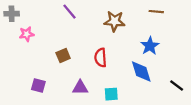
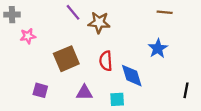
brown star: (114, 21) -> (99, 22), moved
brown square: (63, 55) -> (66, 59), size x1.6
blue diamond: (141, 72) -> (132, 76), moved
black line: (177, 85) -> (186, 90), turned 64

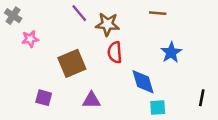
brown line: (165, 12) -> (158, 13), moved
gray cross: (12, 15) -> (13, 16), turned 35
red semicircle: (106, 61) -> (115, 52), moved
cyan square: (117, 99) -> (158, 108), moved

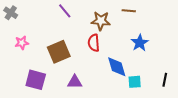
brown star: (107, 24) -> (101, 21), moved
pink star: (30, 39) -> (22, 43), moved
purple square: (44, 98) -> (36, 80), size x1.5
cyan square: (158, 108) -> (135, 82), moved

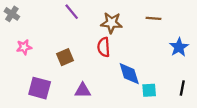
brown line: (129, 11) -> (154, 18), moved
blue star: (140, 43) -> (179, 47), moved
brown square: (59, 52) -> (65, 57), size x0.7

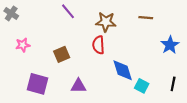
cyan square: (149, 90) -> (142, 86), turned 32

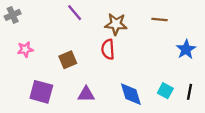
gray cross: (11, 13) -> (13, 15), turned 32
blue diamond: (123, 70) -> (131, 94), moved
cyan square: (142, 86) -> (165, 91), moved

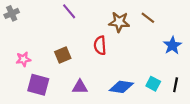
brown line: (160, 20) -> (148, 18), turned 32
brown star: (116, 24) -> (119, 22), moved
pink star: (25, 49) -> (23, 59), moved
blue diamond: (131, 94) -> (121, 87), turned -65

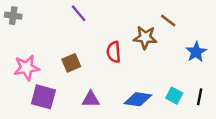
gray cross: (12, 13) -> (13, 16), turned 32
brown star: (119, 22) -> (145, 37), moved
pink star: (23, 59) -> (27, 68), size x1.5

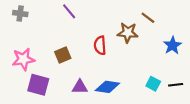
gray cross: (13, 16) -> (20, 13), moved
black line: (200, 97) -> (176, 85), turned 72
blue diamond: (138, 99) -> (107, 87), moved

